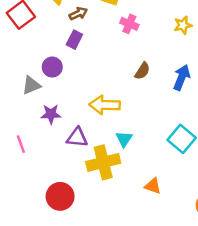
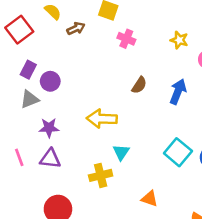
yellow star: (183, 25) -> (179, 40), turned 30
purple rectangle: (74, 40) -> (28, 70), moved
purple triangle: (77, 138) -> (50, 159), moved
yellow cross: (103, 162) -> (101, 175), size x0.7

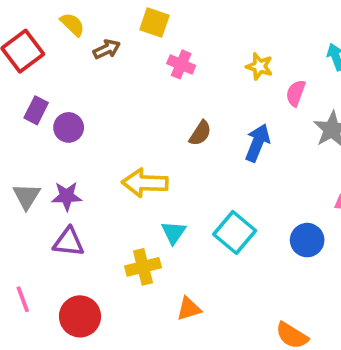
gray triangle: (30, 99) -> (27, 196), moved, turned -36
cyan square: (178, 152) -> (235, 232), moved
pink line: (19, 157) -> (23, 299), moved
orange triangle: (150, 199) -> (189, 309), moved, turned -36

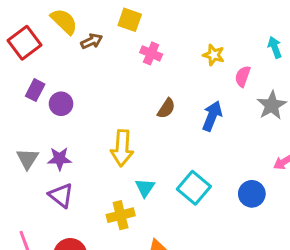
yellow semicircle: (72, 24) -> (64, 21), size x1.4
yellow arrow: (145, 183) -> (122, 148), turned -88
purple triangle: (69, 242) -> (61, 195), turned 32

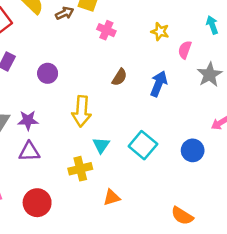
brown arrow: (92, 41) -> (65, 13), moved
purple circle: (61, 104) -> (48, 73), moved
purple triangle: (61, 195) -> (29, 152), turned -40

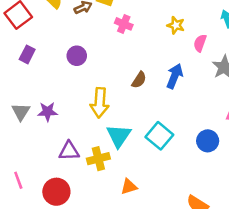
purple circle: (48, 73) -> (77, 56), moved
brown semicircle: (119, 77) -> (139, 80), moved
cyan triangle: (101, 145) -> (119, 136), size x1.5
purple triangle: (29, 152) -> (69, 151), moved

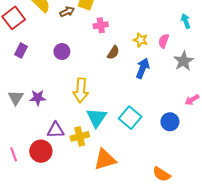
pink cross: (124, 24) -> (101, 25), turned -32
yellow star: (176, 25) -> (141, 40), moved
brown semicircle: (139, 80) -> (113, 53), moved
orange triangle: (129, 187) -> (105, 160), size x1.6
red circle: (56, 192) -> (41, 151), moved

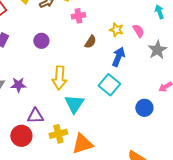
pink semicircle: (164, 41) -> (138, 31), turned 128
cyan square: (130, 118) -> (109, 85), moved
yellow cross: (80, 136) -> (58, 134), moved

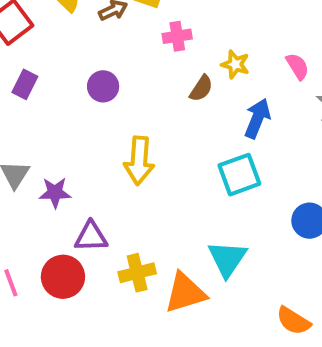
yellow star: (116, 30) -> (235, 64), moved
purple star: (18, 85) -> (55, 193), moved
cyan square: (109, 85) -> (239, 175), turned 30
cyan triangle: (74, 104) -> (227, 259), moved

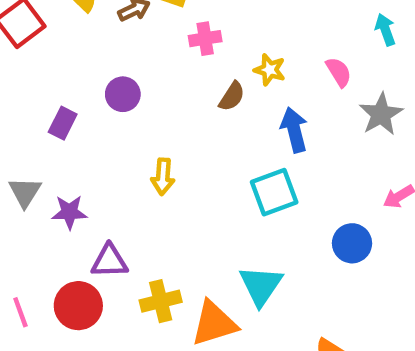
purple rectangle: (25, 84) -> (63, 123), moved
blue arrow: (257, 118) -> (294, 130), turned -36
yellow arrow: (139, 161) -> (163, 177), size x0.7

